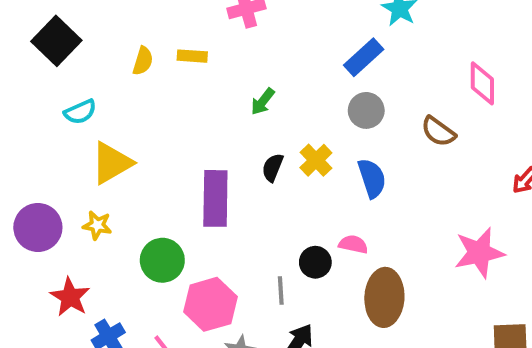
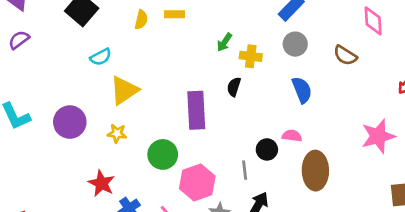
yellow cross: (316, 160) -> (251, 56), moved, turned -35
purple circle: (38, 227) -> (70, 122), moved

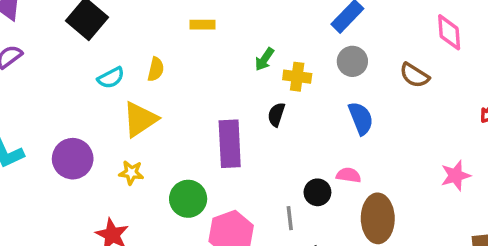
yellow semicircle: (141, 20) -> (156, 69), moved
pink star: (378, 136) -> (456, 176), size x0.7

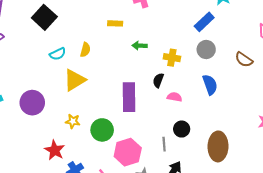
green arrow: (264, 59) -> (140, 46), moved, turned 56
yellow star: (131, 173) -> (73, 121), moved
pink semicircle: (349, 175) -> (175, 97), moved

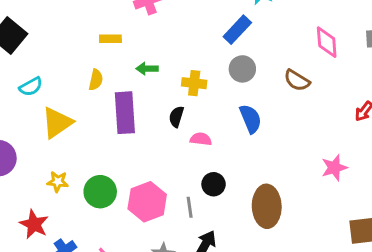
yellow semicircle: (85, 50) -> (96, 80), moved
purple rectangle: (129, 97) -> (125, 113), moved
pink hexagon: (128, 152) -> (147, 202), moved

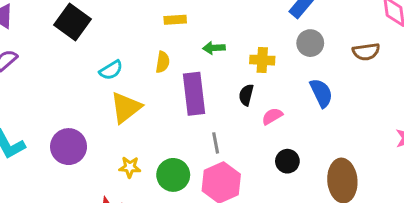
brown semicircle: (297, 80) -> (366, 52), turned -36
cyan semicircle: (31, 87) -> (111, 70), moved
pink semicircle: (201, 139) -> (272, 116), turned -35
gray line: (190, 207) -> (216, 143), moved

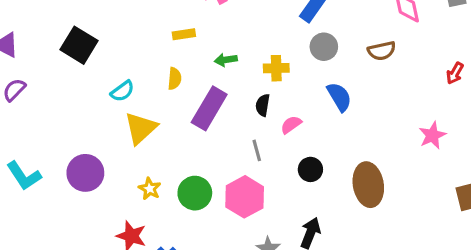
purple rectangle: (194, 94) -> (209, 108), turned 42
gray line: (216, 143) -> (257, 150), moved
yellow star: (130, 167) -> (150, 189), turned 30

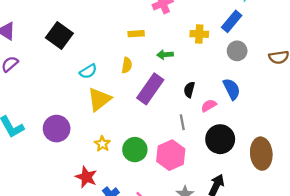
yellow cross: (276, 68) -> (199, 34), moved
blue semicircle: (339, 97) -> (232, 89), moved
black circle: (310, 169) -> (220, 139), size x1.6

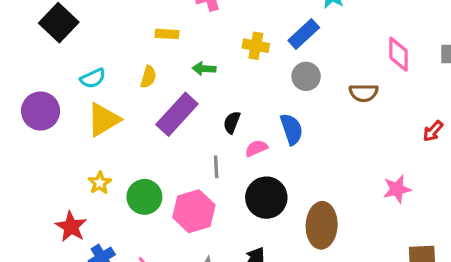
purple circle: (57, 129) -> (41, 111), moved

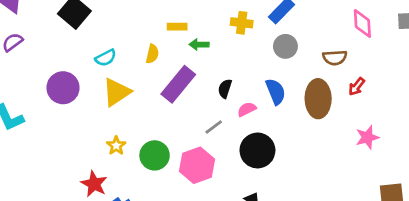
yellow rectangle: (167, 34) -> (177, 27), moved
red arrow: (433, 131) -> (357, 87), moved
gray line: (216, 167) -> (214, 127), turned 60
brown ellipse: (322, 225) -> (318, 99), moved

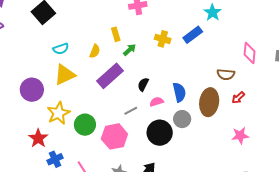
yellow rectangle: (177, 27) -> (116, 34), turned 64
green arrow: (199, 45) -> (129, 50), turned 128
gray circle: (285, 46) -> (182, 119), moved
purple circle: (63, 88) -> (32, 90), moved
yellow star: (116, 146) -> (58, 113), size x1.6

